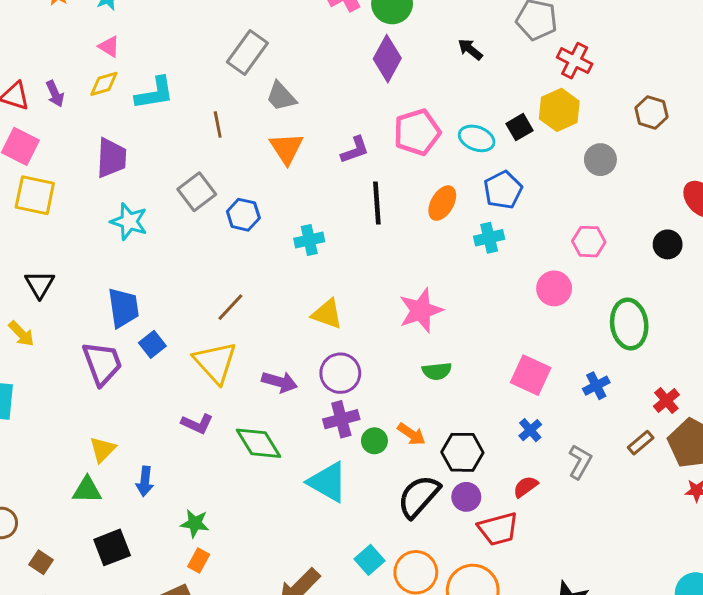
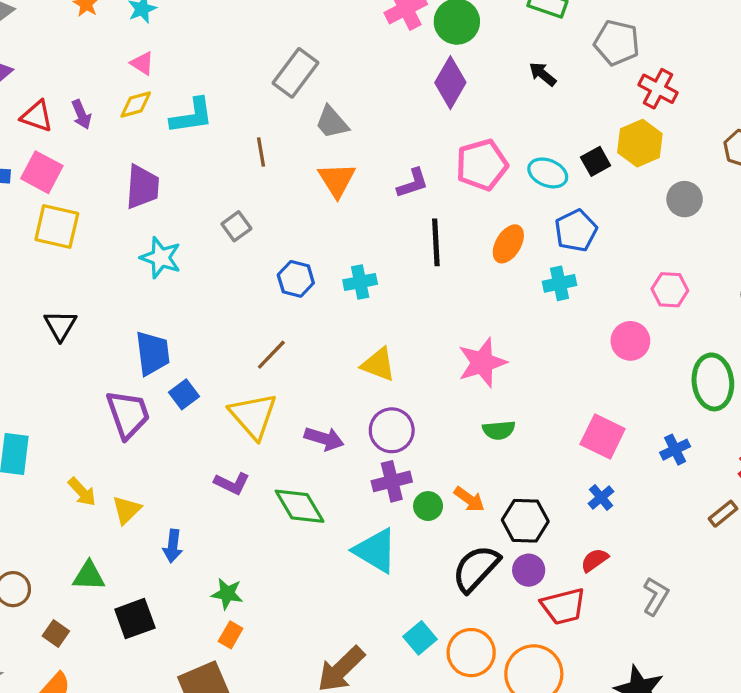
gray square: (197, 192) -> (236, 226), size x0.7
blue hexagon: (243, 215) -> (296, 279), moved
yellow arrow: (21, 334) -> (82, 492), moved
gray L-shape: (580, 462) -> (656, 596), moved
green triangle: (87, 490) -> (89, 576), moved

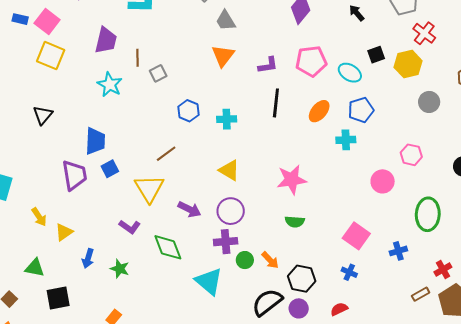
brown line: (261, 152) -> (137, 58), moved
black square: (596, 161) -> (376, 55), moved
blue cross: (601, 497) -> (349, 272), turned -35
green star: (227, 594) -> (120, 269), moved

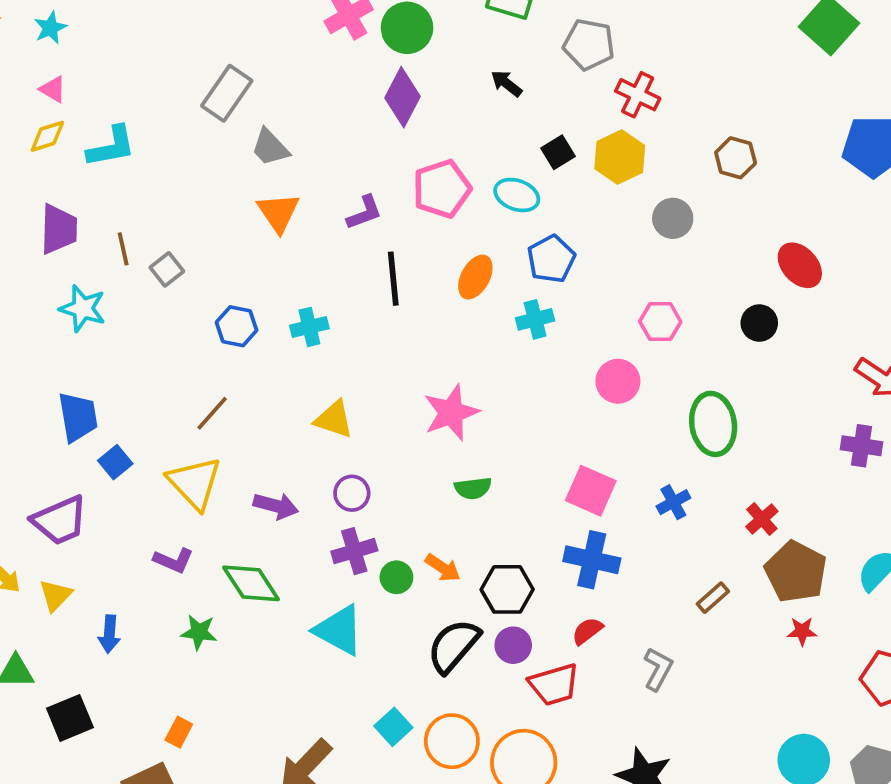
purple trapezoid: (74, 175) -> (60, 520), moved, turned 88
purple circle: (231, 211) -> (352, 493), size x0.7
green star: (120, 269) -> (199, 632), moved
blue cross: (349, 272) -> (592, 560), size x1.8
brown rectangle: (421, 294) -> (713, 598), moved

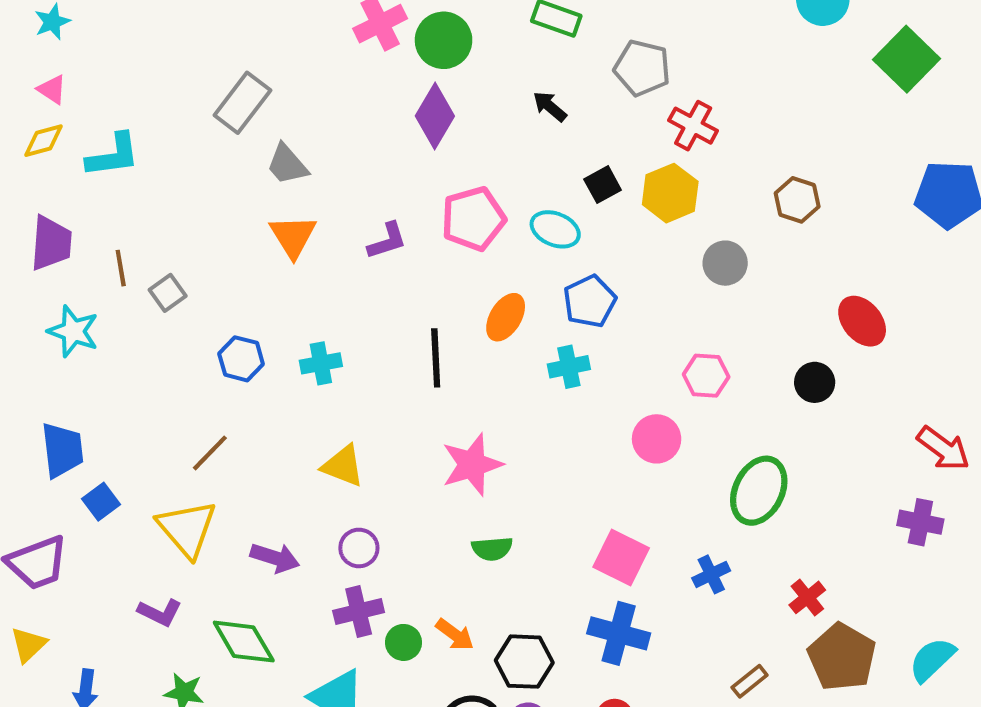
black line: (393, 279) -> (436, 358), moved
green ellipse: (713, 424) -> (759, 491), turned 32

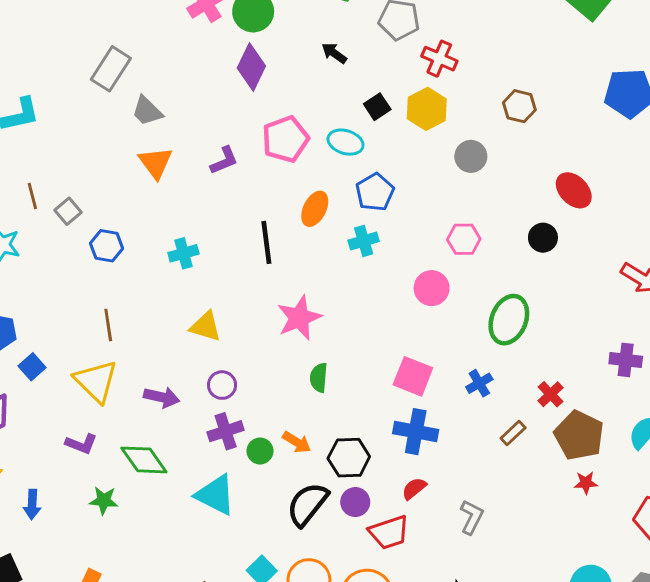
blue hexagon: (241, 359) -> (107, 246), moved
brown line: (210, 453) -> (108, 325), turned -48
purple cross: (920, 522) -> (626, 360), moved
green semicircle: (492, 549) -> (319, 378), turned 104
brown rectangle: (750, 681) -> (513, 433), moved

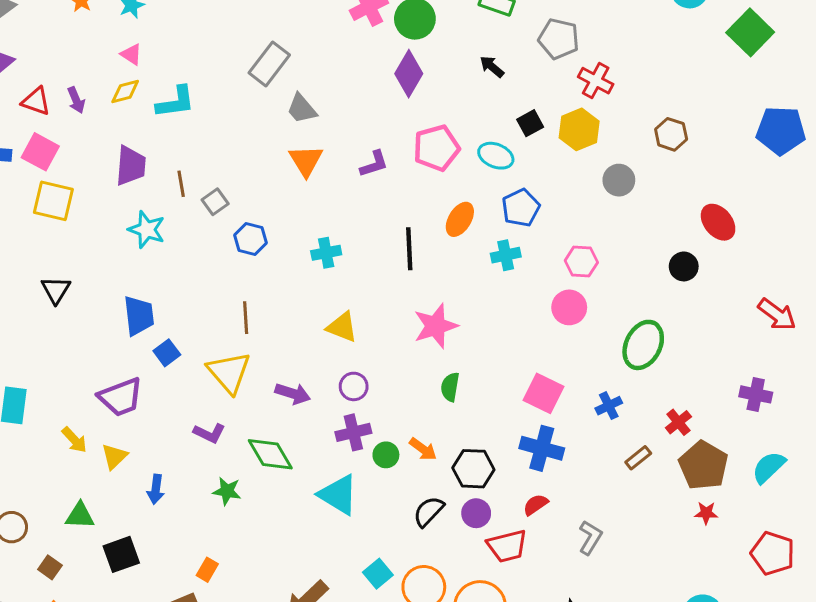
pink hexagon: (464, 239) -> (581, 262), moved
black semicircle: (308, 504) -> (429, 511), size x0.7

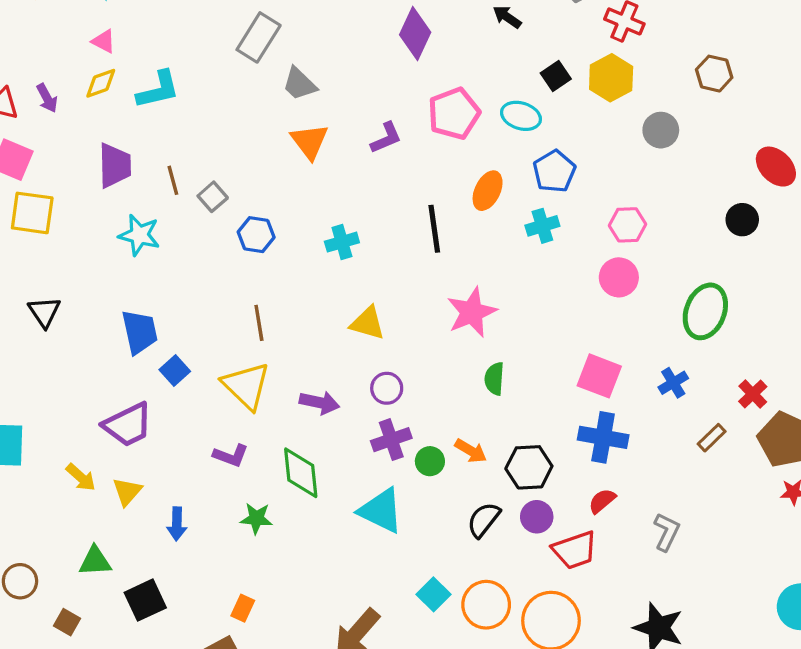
green diamond: (270, 454) -> (301, 473), turned 30

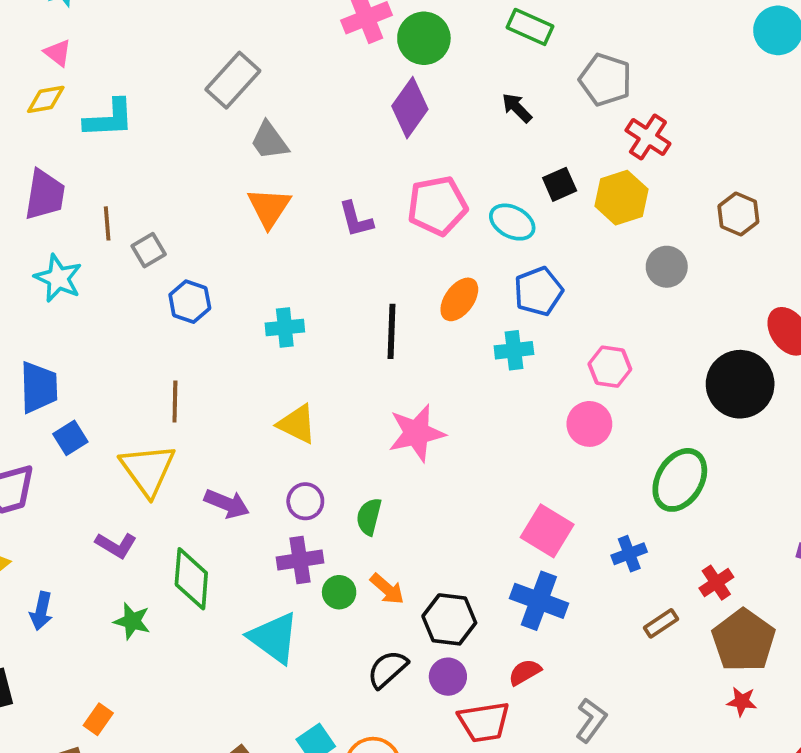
purple L-shape: (386, 138) -> (356, 219), turned 88
black circle: (742, 220) -> (740, 384), size x1.8
green semicircle: (494, 379) -> (369, 517), moved

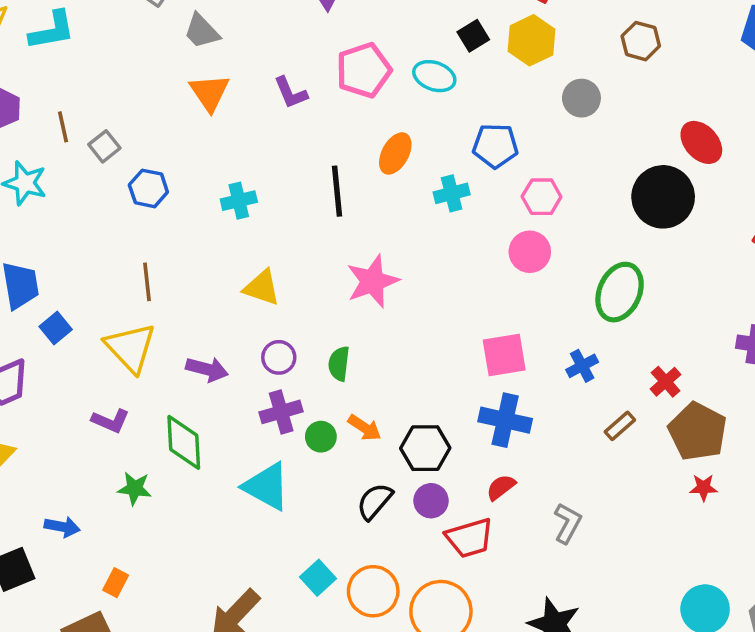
blue pentagon: (538, 291) -> (495, 146), moved, turned 30
pink square: (547, 531) -> (504, 355), turned -33
blue arrow: (41, 611) -> (62, 527), moved, turned -84

